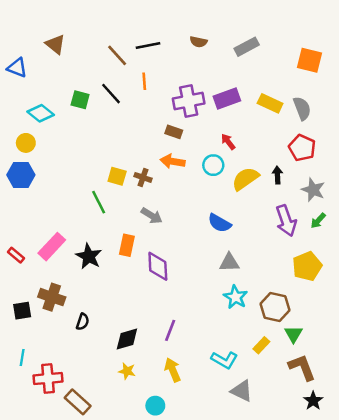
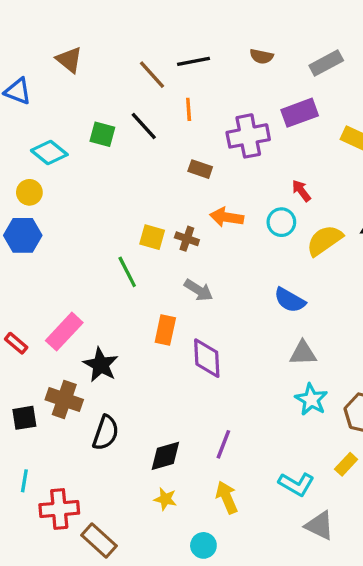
purple rectangle: (227, 99) -> (300, 113), moved
brown rectangle: (174, 132) -> (200, 169), moved
black star: (89, 256) -> (101, 365), moved
black semicircle: (83, 322) -> (106, 433), size x1.5

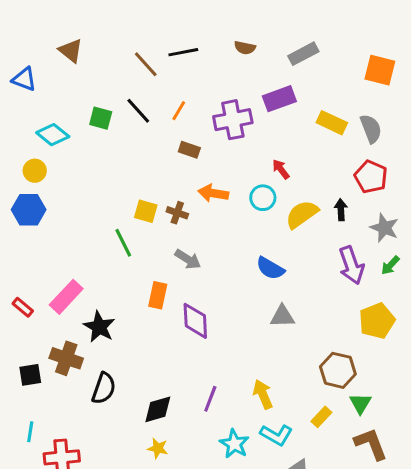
orange line: (189, 109) -> (179, 111), moved, turned 35
cyan star: (311, 400) -> (234, 444), moved
yellow arrow: (227, 497) -> (263, 394), moved

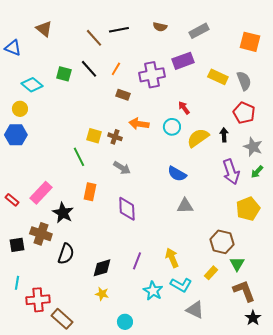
orange rectangle: (158, 295) -> (90, 192), moved

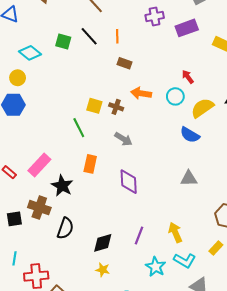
orange line: (116, 69) -> (117, 36), turned -32
purple cross: (152, 75) -> (155, 17), moved, size x0.7
blue semicircle: (177, 174) -> (190, 135), moved

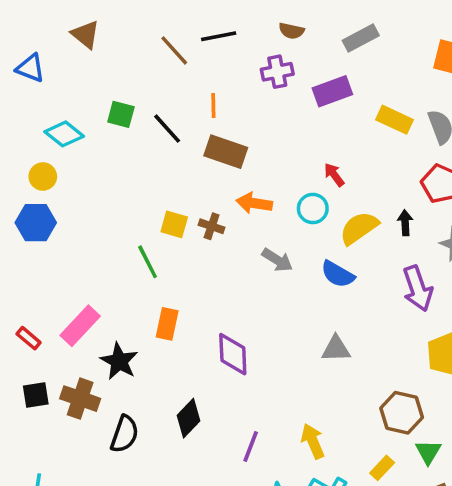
black line: (89, 36) -> (167, 129), moved
brown rectangle: (124, 63) -> (226, 152), size x1.6
gray arrow: (123, 139) -> (277, 260), moved
black square: (14, 219) -> (36, 395), moved
black diamond: (103, 243) -> (188, 418), moved, turned -30

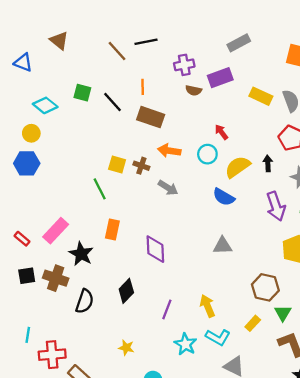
brown semicircle: (291, 31) -> (194, 90), moved
gray arrow: (277, 260) -> (168, 188), moved

